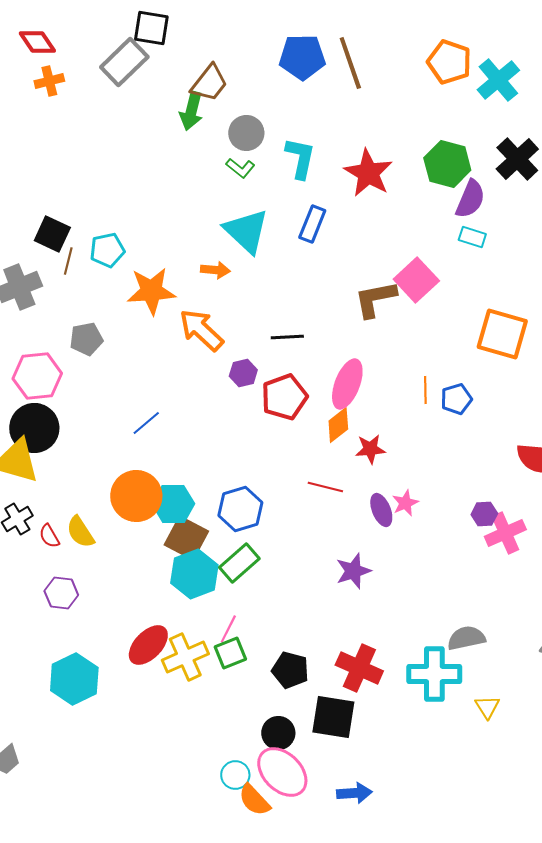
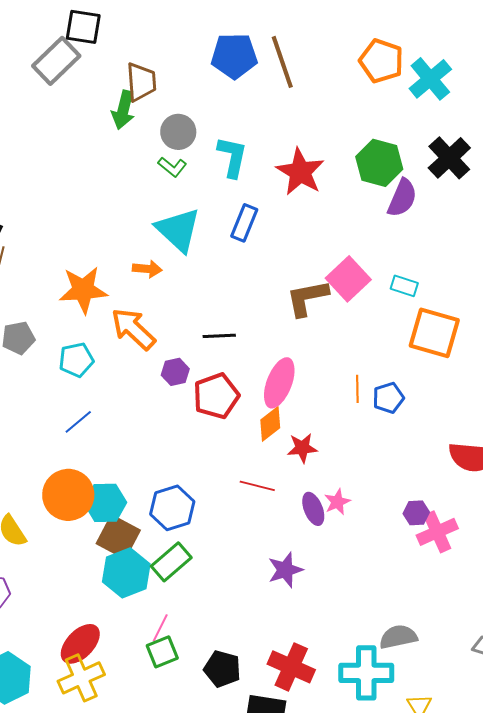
brown trapezoid: (209, 83) -> (141, 82), turned -42
cyan rectangle: (472, 237) -> (404, 286), moved
cyan pentagon: (107, 250) -> (76, 360), moved
yellow cross: (185, 657) -> (81, 678), moved

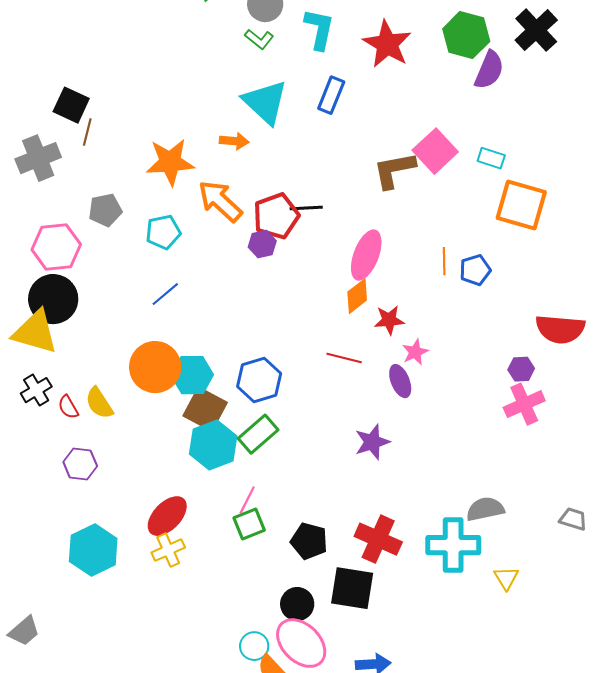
red pentagon: (216, 396) -> (276, 216), moved
pink star: (337, 502) -> (415, 352), moved
purple hexagon: (416, 513) -> (521, 369), moved
yellow cross: (81, 678) -> (168, 550), size x0.7

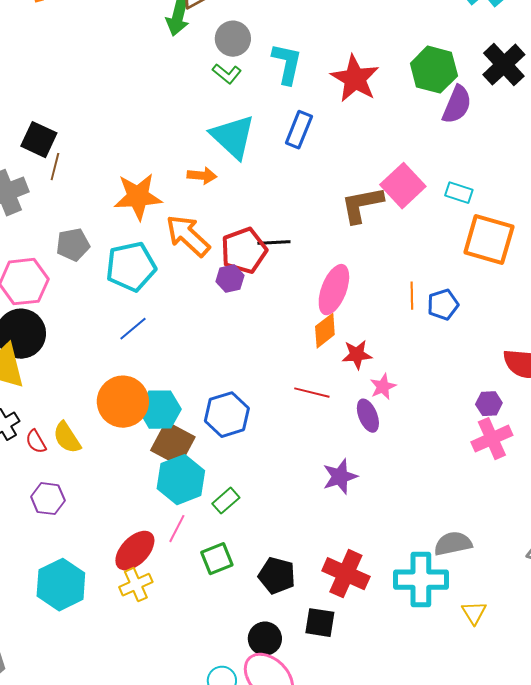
cyan pentagon: (163, 232) -> (131, 267), size x1.4
green rectangle: (258, 434) -> (226, 501), moved, size x0.7
pink line: (247, 500) -> (177, 529), moved
black square: (352, 588) -> (320, 623), size x0.7

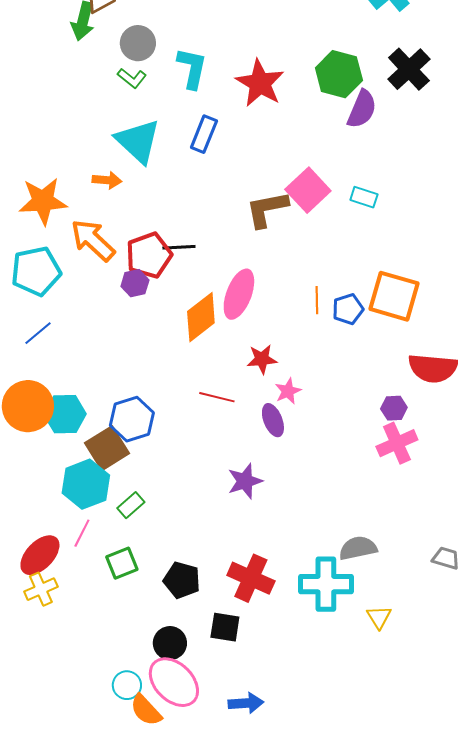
orange square: (489, 240) -> (394, 296), moved
orange diamond: (325, 331) -> (201, 317), moved, size x1.4
brown square: (173, 444) -> (107, 448), moved, turned 30

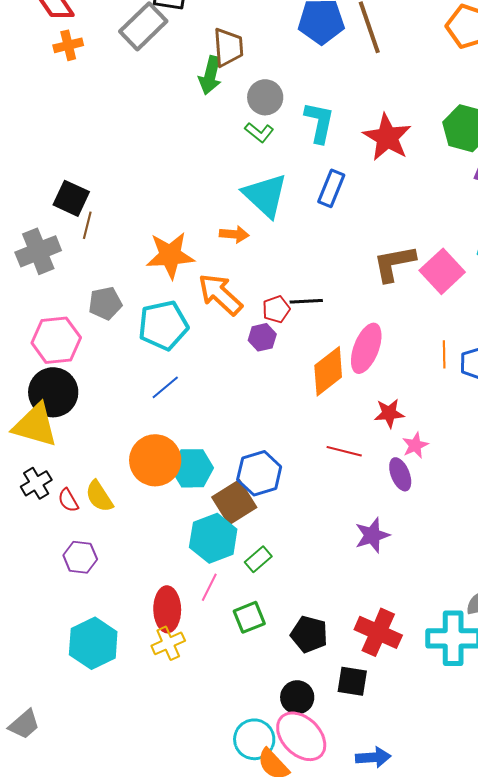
pink square: (308, 190) -> (442, 271), moved
red pentagon: (149, 255) -> (276, 309), size x0.6
red ellipse: (40, 555) -> (167, 609), turned -45
cyan circle: (127, 685) -> (254, 739), size x1.4

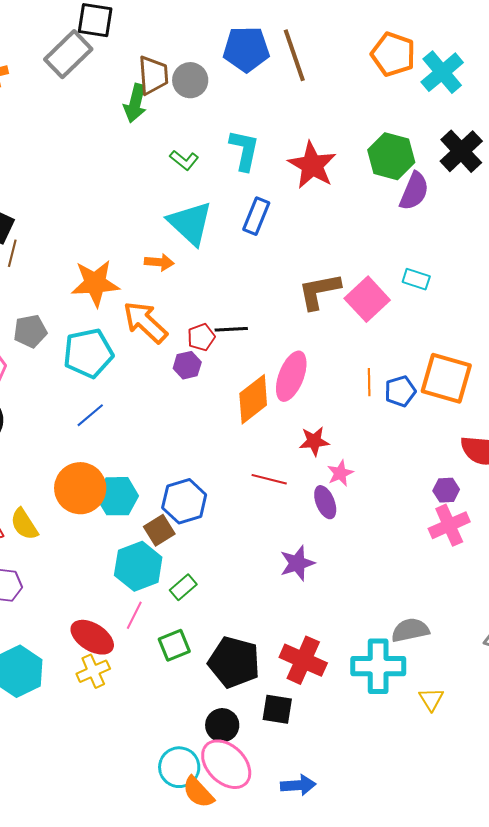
gray circle: (265, 97) -> (190, 80), moved
brown square: (234, 502) -> (159, 530), size x0.7
red ellipse: (167, 609) -> (92, 637), turned -57
black pentagon: (309, 634) -> (234, 662), size x1.4

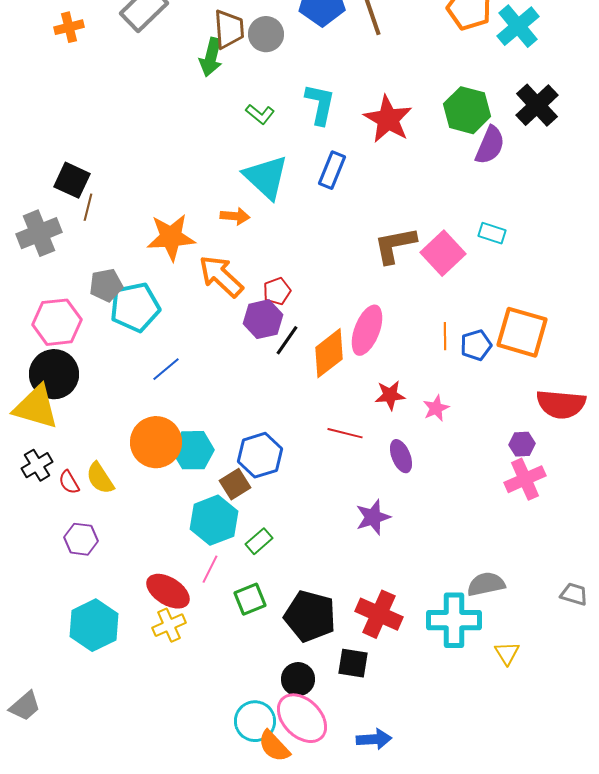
black line: (231, 329) -> (287, 340), moved, turned -52
cyan pentagon: (88, 353) -> (135, 307), moved
purple hexagon: (187, 365) -> (263, 319), size x1.4
pink star: (340, 473) -> (436, 408), moved

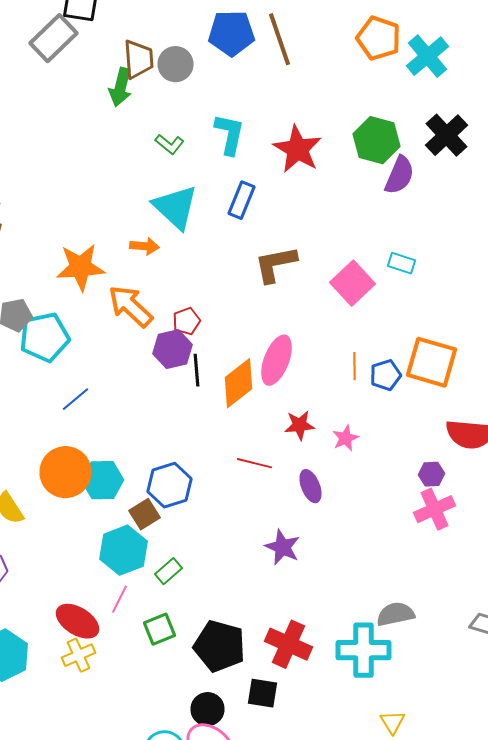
brown L-shape: (395, 245) -> (276, 264), moved
black line: (287, 340) -> (196, 370), turned -40
purple star: (373, 517) -> (282, 547), turned -30
yellow triangle: (507, 653) -> (392, 722), moved

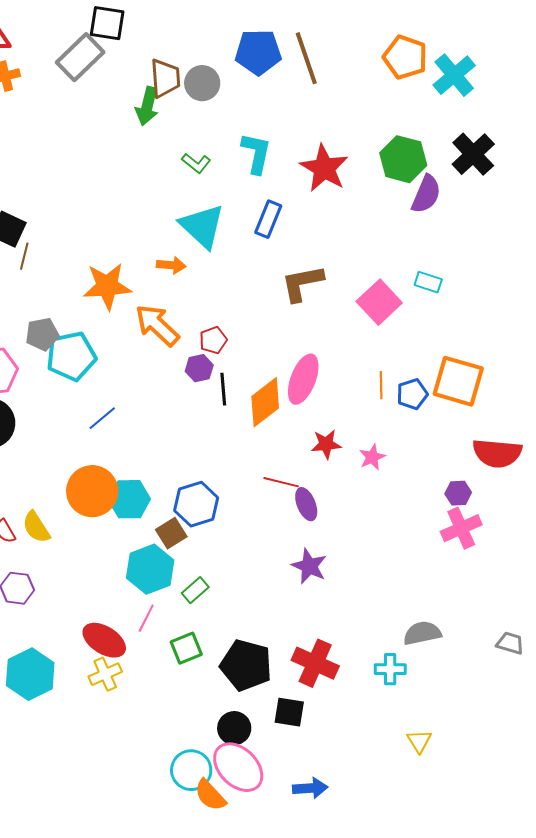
purple hexagon: (172, 349) -> (199, 368), size x0.7
purple ellipse: (310, 486) -> (306, 504), moved
cyan cross: (364, 650) -> (390, 669), size x0.6

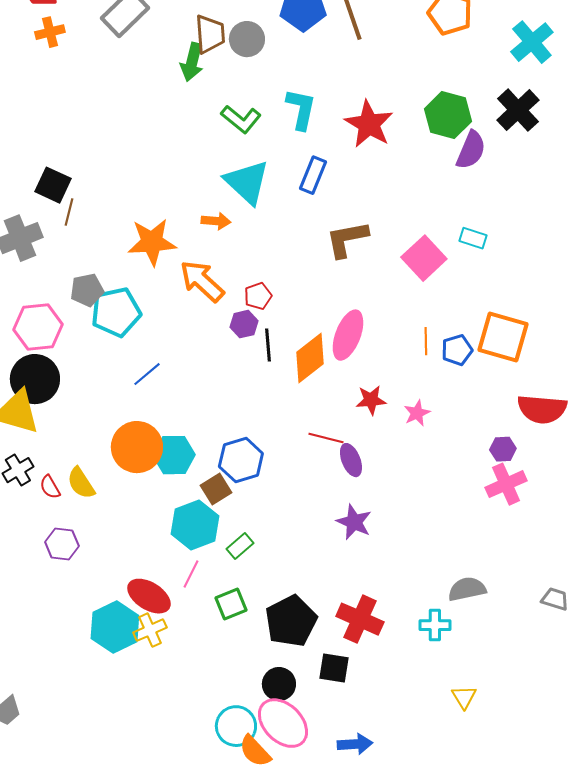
cyan cross: (454, 75) -> (532, 42), moved
green L-shape: (196, 163) -> (241, 119), size x1.4
black pentagon: (246, 665) -> (291, 621), turned 30
cyan hexagon: (30, 674) -> (115, 627), moved

